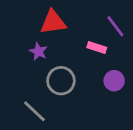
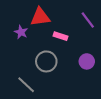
pink rectangle: (97, 47) -> (60, 36), moved
purple star: (38, 51) -> (21, 32), moved

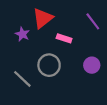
red triangle: (40, 17) -> (43, 18), turned -30
gray line: (26, 85) -> (22, 79), moved

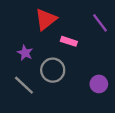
purple star: (22, 34) -> (25, 53), moved
purple circle: (92, 65) -> (99, 84), moved

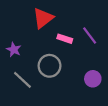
purple line: (100, 23) -> (90, 35), moved
purple star: (25, 53) -> (14, 50), moved

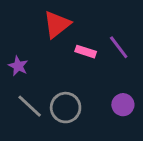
gray circle: (50, 66) -> (66, 108), moved

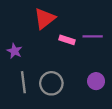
purple line: (119, 47) -> (93, 36), turned -54
gray line: (30, 106) -> (23, 82), turned 40

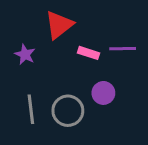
purple star: (15, 51) -> (25, 54), moved
purple circle: (96, 81) -> (103, 93), moved

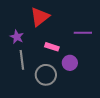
pink rectangle: (89, 53) -> (52, 47), moved
gray line: (31, 109) -> (22, 60), moved

